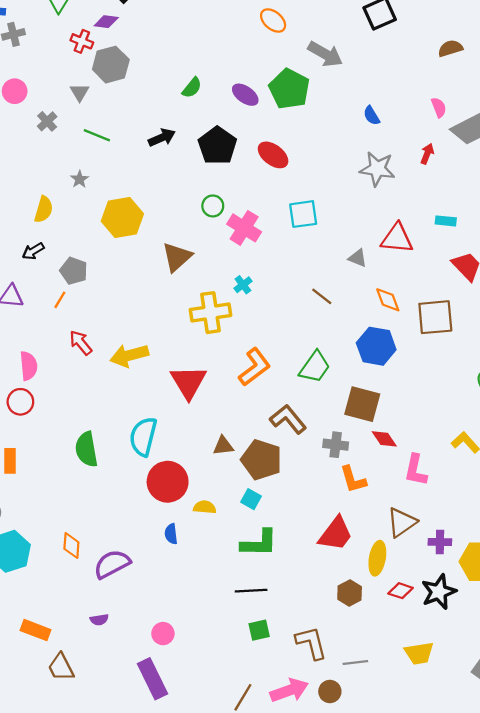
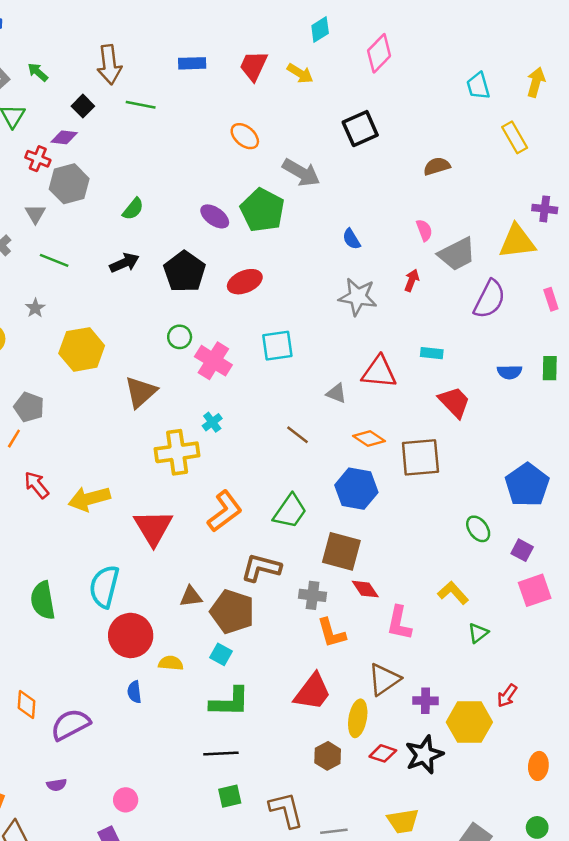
green semicircle: (192, 88) -> (133, 209), moved
red ellipse: (273, 155) -> (245, 282), turned -60
orange diamond: (388, 300) -> (369, 439), turned -36
brown L-shape: (288, 419) -> (261, 568), turned -36

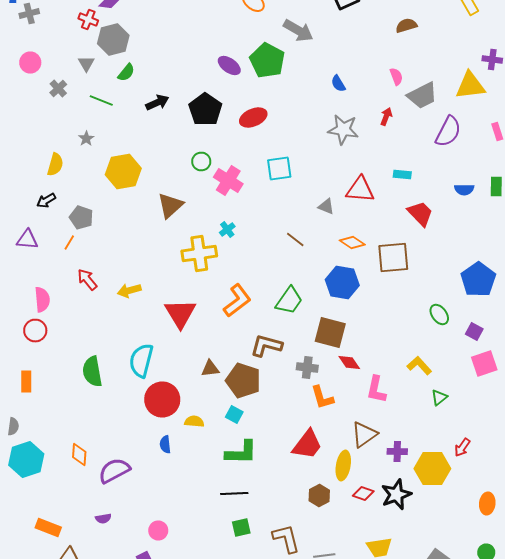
green semicircle: (133, 209) -> (126, 72), moved
yellow arrow: (89, 499) -> (129, 290), size x0.7

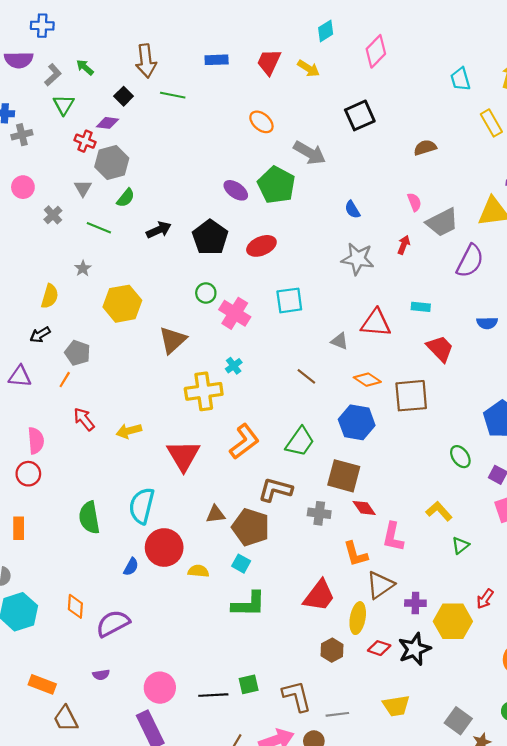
orange L-shape: (322, 398) -> (356, 554), moved
blue semicircle: (165, 444) -> (131, 567), moved, turned -144
black line: (234, 494) -> (213, 695), moved
pink circle: (158, 530) -> (160, 688), size x1.5

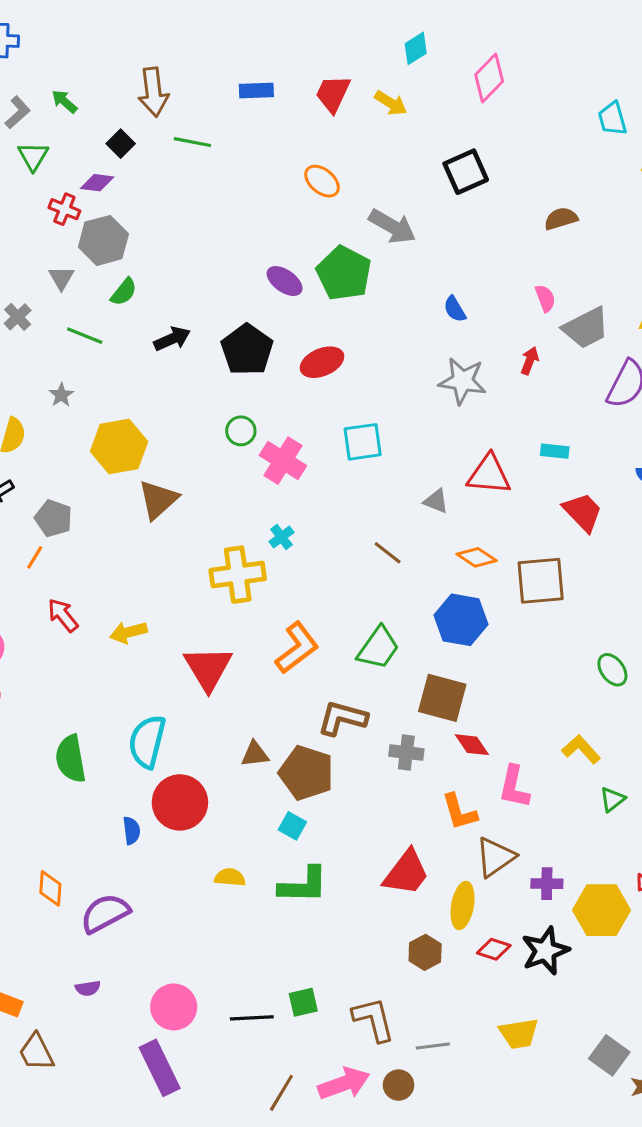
brown triangle: (173, 340) -> (158, 500), moved
blue semicircle: (131, 567) -> (132, 831), turned -36
yellow semicircle: (198, 571) -> (230, 877), moved

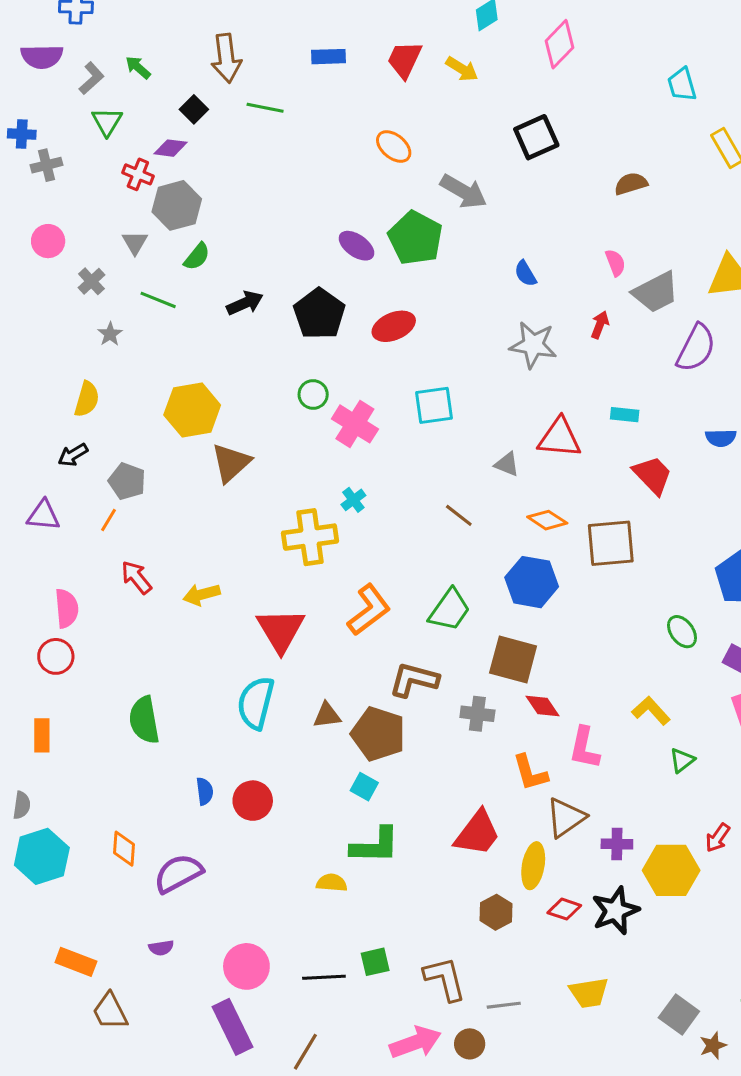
gray star: (61, 395) -> (110, 334), moved
cyan semicircle: (147, 742) -> (256, 703), moved
red circle: (180, 802) -> (253, 801), moved, size x0.7
yellow semicircle: (230, 877) -> (332, 883), moved
brown line: (281, 1093) -> (305, 1052), moved

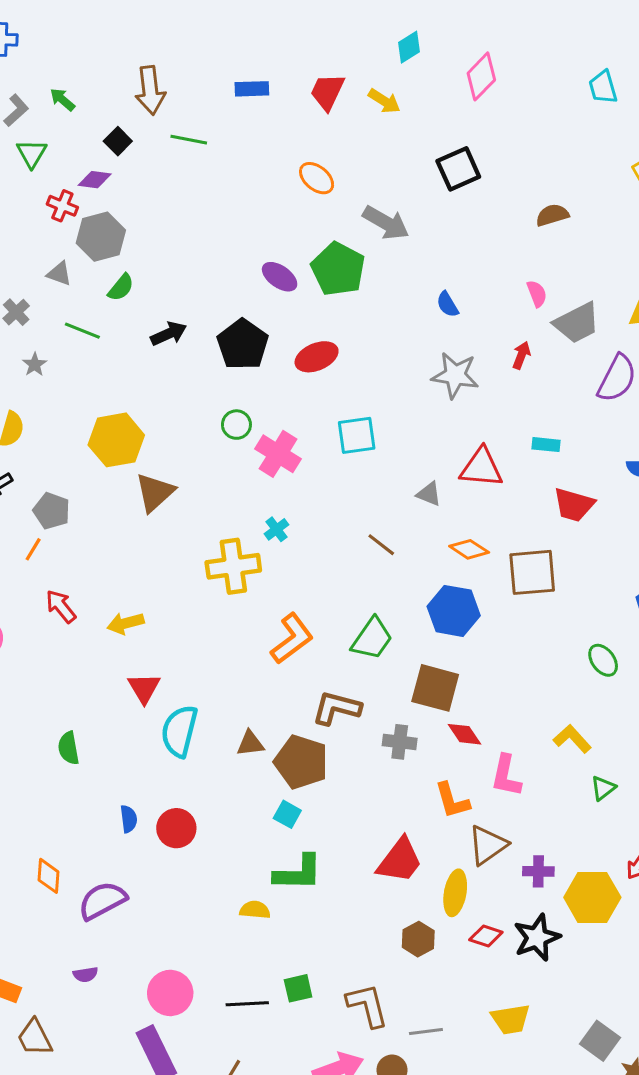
cyan trapezoid: (682, 84) -> (603, 87), moved
gray triangle: (135, 243) -> (59, 274), turned -40
red trapezoid: (653, 475) -> (574, 505), turned 150
red triangle: (281, 630) -> (144, 688), moved, size x0.7
green semicircle: (144, 720) -> (69, 748), size x0.7

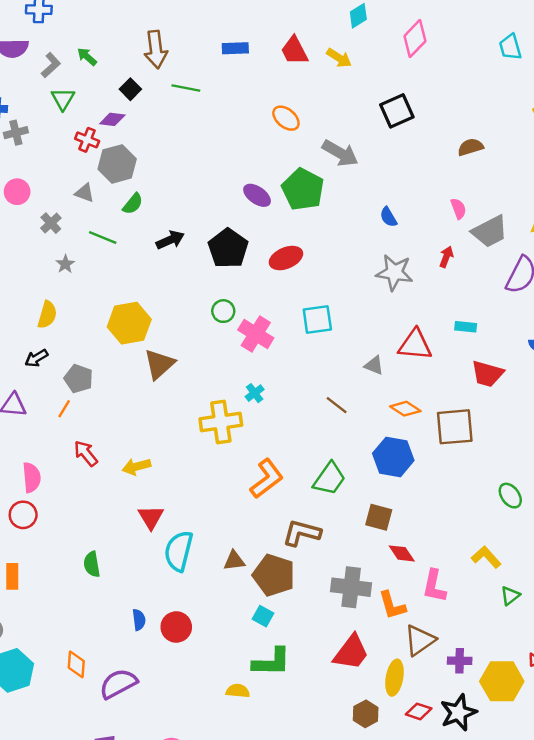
red trapezoid: (327, 92) -> (294, 51), turned -52
brown square: (435, 688) -> (379, 517), size x0.7
gray cross: (400, 742) -> (351, 587), moved, size x1.5

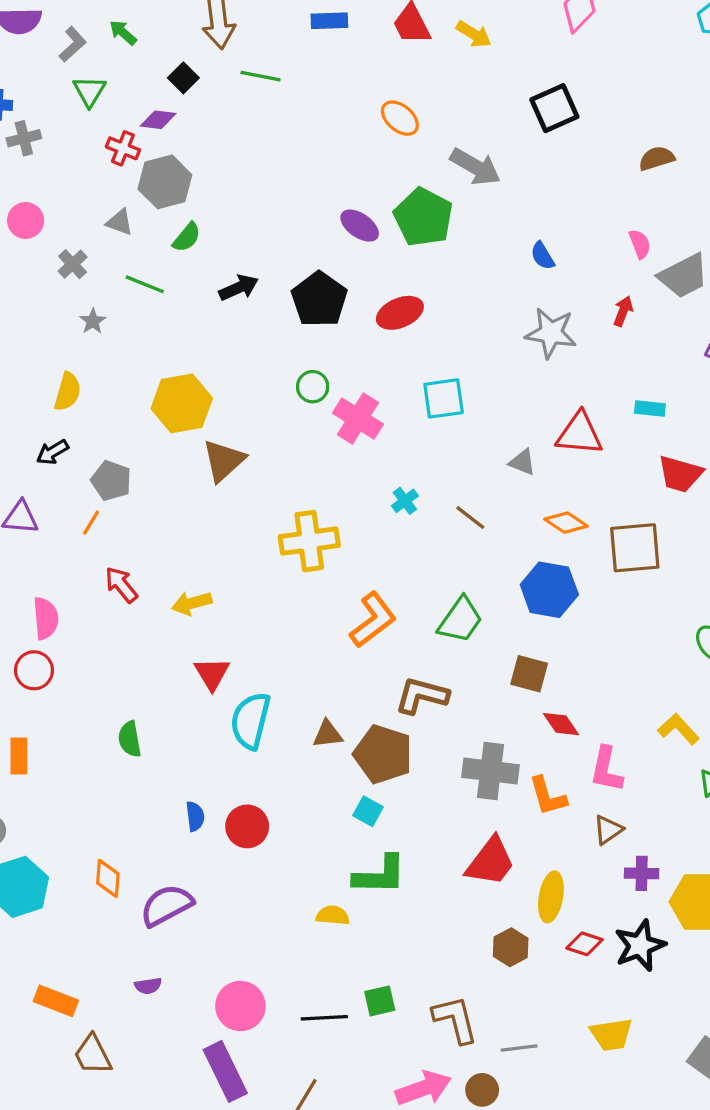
cyan cross: (255, 393) -> (405, 501), moved
brown triangle: (420, 640) -> (608, 830), moved, size x0.7

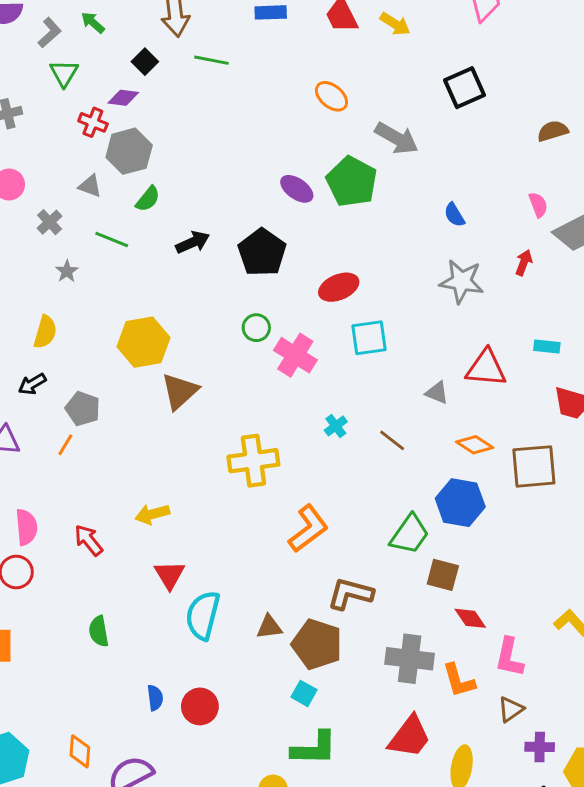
red ellipse: (400, 313) -> (339, 287), moved
red arrow: (121, 585) -> (89, 540), moved
green trapezoid: (460, 620) -> (410, 534), moved

